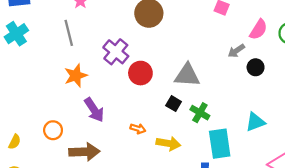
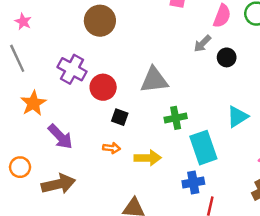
black square: (174, 104) -> (120, 117), moved
green cross: (200, 113) -> (176, 118), turned -30

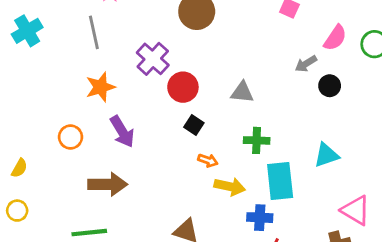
gray triangle: (154, 80) -> (242, 92), size x0.7
orange arrow: (112, 148) -> (208, 160), moved
yellow arrow: (148, 158) -> (230, 187), moved
orange circle: (20, 167) -> (71, 137), moved

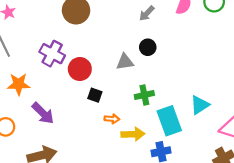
gray arrow: (306, 64) -> (147, 13), moved
black circle: (330, 86) -> (148, 47), moved
orange star: (100, 87) -> (19, 84), turned 30
cyan triangle: (326, 155) -> (200, 105), moved

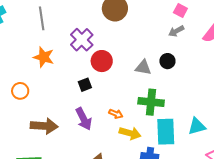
black square: (95, 95) -> (85, 85), moved, turned 32
green cross: (144, 95) -> (151, 102), size x1.4
purple arrow: (43, 113) -> (84, 119), moved

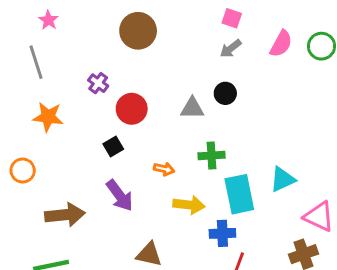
purple cross: (82, 40) -> (98, 83), size x0.6
green cross: (151, 102) -> (212, 156), size x0.7
orange arrow: (116, 114) -> (164, 169), moved

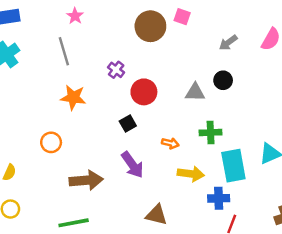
pink square: (232, 18) -> (182, 17), moved

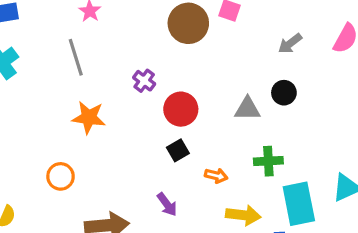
black square: (128, 123) -> (178, 150), moved
purple arrow: (132, 165) -> (167, 204), size x0.7

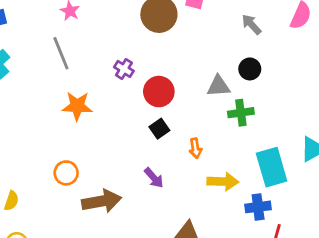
gray arrow: (290, 43) -> (251, 24), turned 90
green cross: (268, 161) -> (241, 113), moved
orange circle: (61, 176) -> (66, 173), moved
orange arrow: (216, 176) -> (195, 148), turned 72

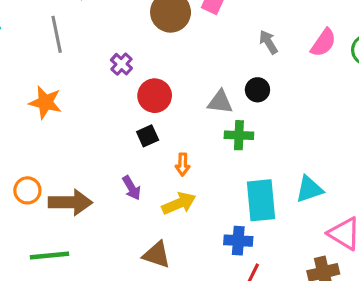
orange star: (77, 106) -> (45, 102), moved
orange circle: (66, 173) -> (27, 190), moved
yellow arrow: (223, 182) -> (179, 203), moved, turned -36

